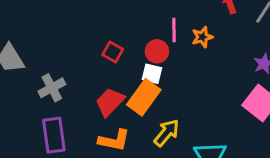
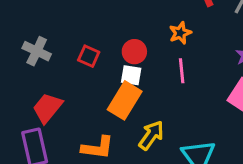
pink line: (174, 30) -> (182, 71), moved
gray cross: (52, 88) -> (37, 51), moved, turned -32
red trapezoid: (110, 102) -> (47, 108), moved

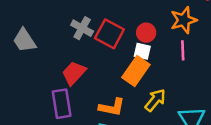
orange star: (180, 33) -> (184, 20), size x1.5
gray cross: (37, 51) -> (82, 28), moved
red square: (89, 56) -> (109, 34), size x1.6

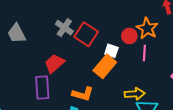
orange star: (184, 20) -> (147, 28), turned -30
red circle: (146, 33) -> (129, 36), moved
yellow arrow: (155, 100) -> (135, 94), moved, turned 42

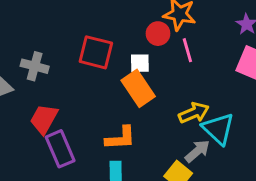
gray cross: (64, 28) -> (35, 66), moved
red trapezoid: (54, 63) -> (44, 119), moved
orange rectangle: (105, 66) -> (138, 88), turned -55

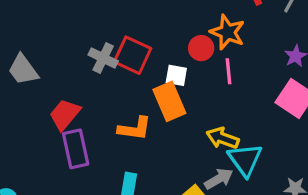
gray cross: (35, 66) -> (103, 58), moved
yellow arrow: (194, 113) -> (223, 138), turned -148
orange L-shape: (120, 138) -> (135, 129), moved

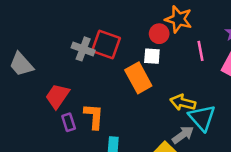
pink line: (229, 71) -> (200, 51), moved
white square: (176, 75) -> (152, 56), moved
orange L-shape: (135, 129) -> (94, 116), moved, turned -88
purple rectangle: (76, 149) -> (69, 122), size x0.6

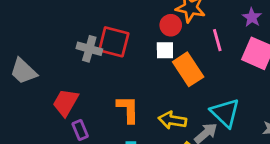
orange rectangle: (138, 78) -> (188, 69), moved
yellow arrow: (183, 103) -> (172, 120), moved
orange L-shape: (94, 116) -> (128, 109), moved

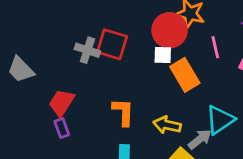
red circle: (171, 25) -> (170, 30), size x1.6
cyan triangle: (225, 113) -> (220, 120), turned 40
purple rectangle: (80, 130) -> (62, 128), moved

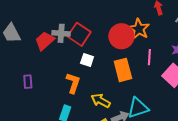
gray cross: (87, 50) -> (61, 33), turned -30
white square: (163, 55) -> (87, 60), moved
red trapezoid: (61, 103) -> (45, 41), moved

